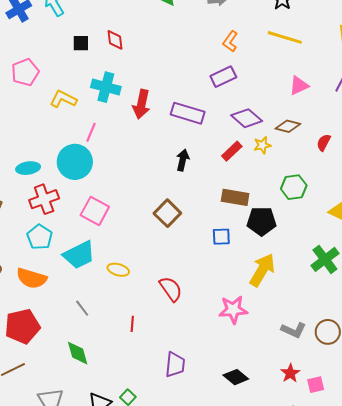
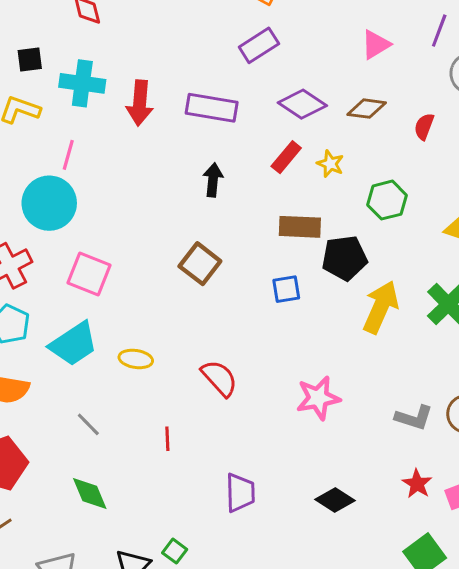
black square: (81, 43) -> (30, 60), moved
yellow star: (262, 145) -> (330, 164), moved, turned -30
yellow arrow: (262, 270) -> (381, 307), moved

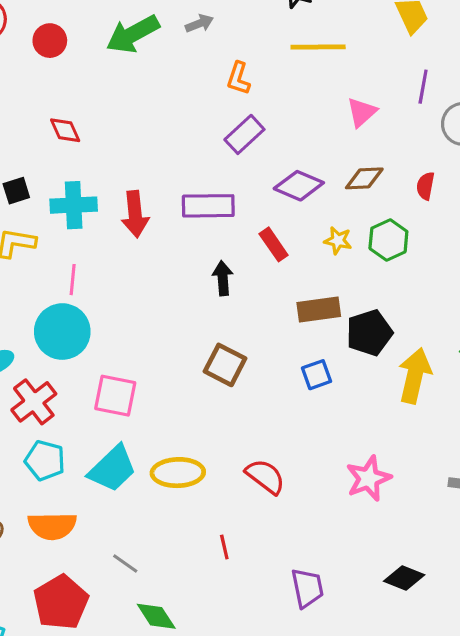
red rectangle: (286, 157) -> (274, 244), moved, turned -64
green hexagon: (387, 200) -> (388, 240), moved
yellow ellipse: (136, 359) -> (178, 473), size x1.5
gray line: (88, 424) -> (125, 564), moved

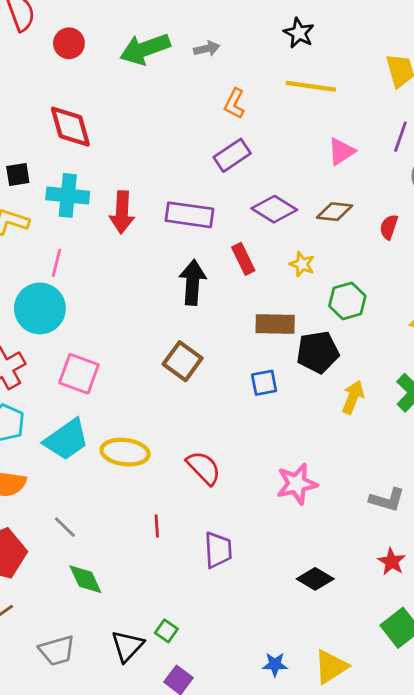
red diamond: (65, 130) -> (70, 127), size x1.6
green hexagon: (388, 240) -> (347, 301), moved
black arrow: (223, 278) -> (193, 282), size x1.4
yellow arrow: (415, 376) -> (353, 397), size x0.7
purple trapezoid: (307, 588) -> (218, 550), moved

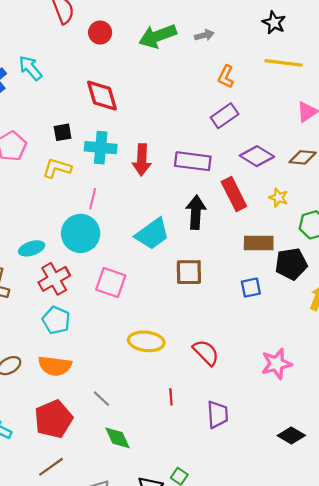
red rectangle: (243, 259) -> (234, 194), size x1.4
brown square: (183, 361) -> (189, 272), turned -36
cyan trapezoid: (66, 440) -> (152, 234), moved

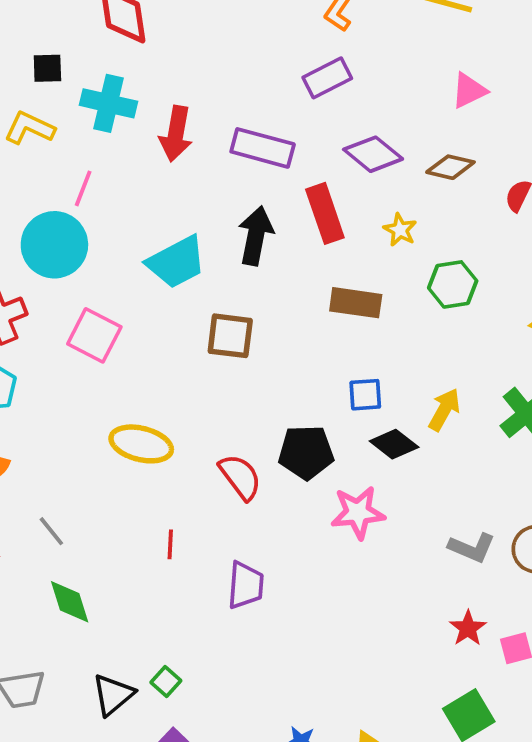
black pentagon: (291, 264) -> (306, 452), moved
blue square: (251, 288) -> (365, 395), moved
black diamond: (291, 436) -> (394, 444), moved

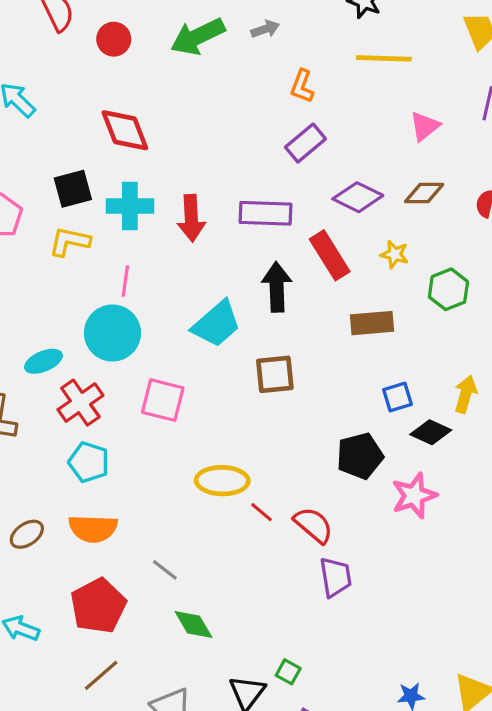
black square: (47, 68) -> (73, 189), size x1.4
red semicircle: (240, 477) -> (313, 525), moved
red line: (170, 544) -> (261, 512), moved, turned -40

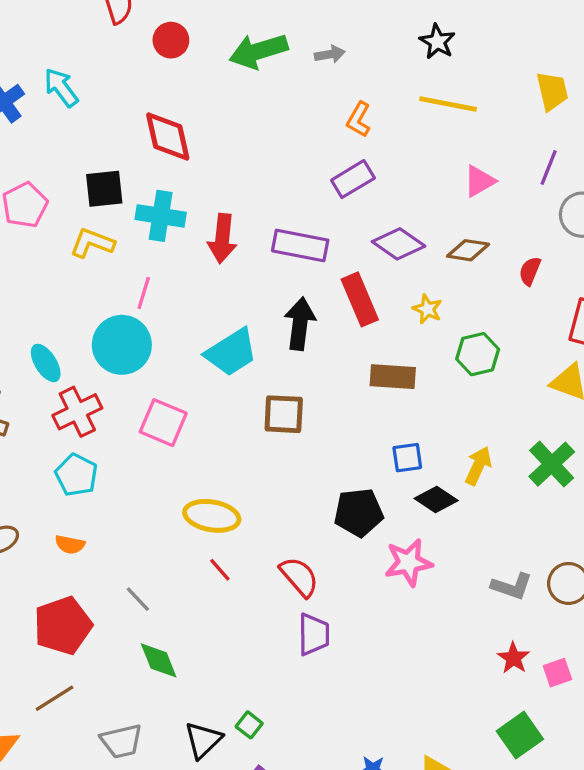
cyan ellipse: (43, 361) -> (46, 363), turned 72
red line: (261, 512) -> (220, 570), moved
orange semicircle: (93, 528) -> (70, 544), size x0.6

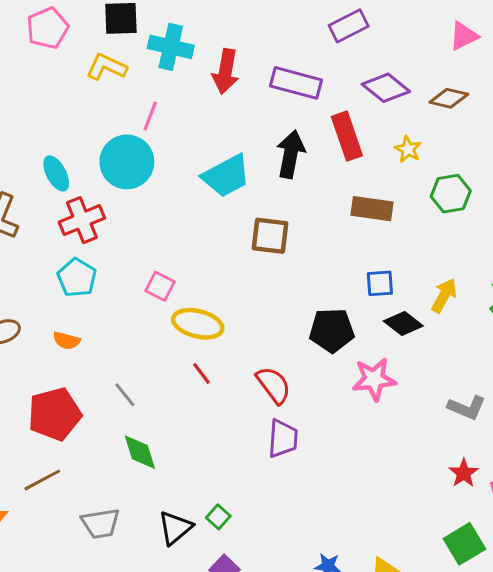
pink square: (163, 423) -> (160, 286), moved, size x0.7

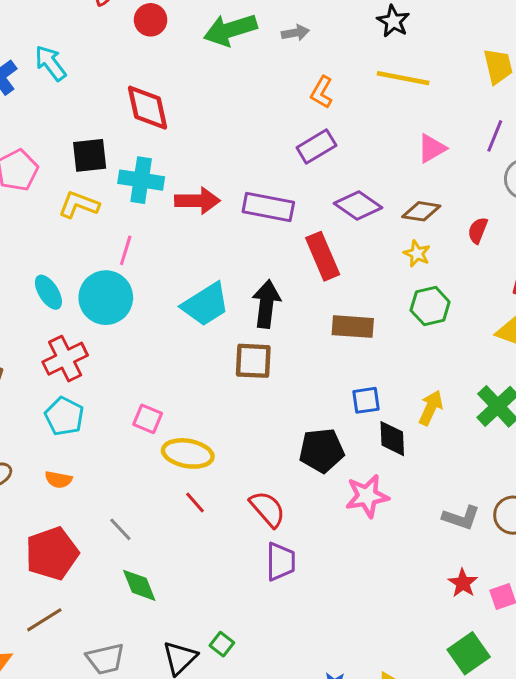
red arrow: (226, 71) -> (197, 201), turned -96
yellow star: (408, 149) -> (417, 254), moved
black arrow: (291, 154) -> (266, 304), moved
cyan ellipse: (56, 173) -> (48, 292), moved
black diamond: (403, 324) -> (392, 439), turned 54

